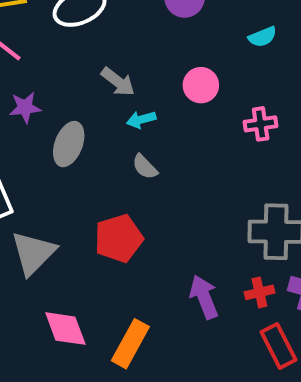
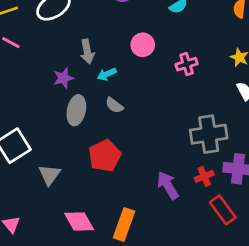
gray arrow: (118, 82) -> (87, 52), turned 50
purple star: (25, 107) -> (63, 78), moved
gray ellipse: (69, 144) -> (76, 110), moved
gray triangle: (33, 253) -> (49, 175), size x0.7

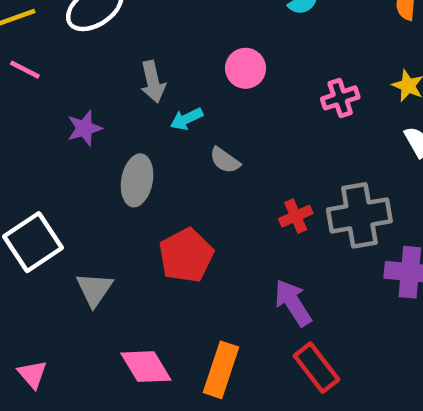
pink cross: (187, 64) -> (340, 98), moved
purple star: (63, 78) -> (85, 128), moved
gray semicircle: (114, 105) -> (225, 160), moved
red cross: (204, 176) -> (296, 216), moved
red rectangle: (223, 210) -> (317, 368), moved

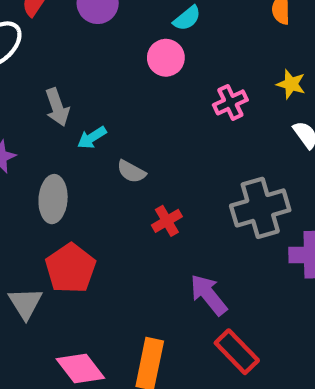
pink circle: (246, 68) -> (166, 58), moved
red cross: (296, 216) -> (167, 221), moved
red pentagon: (186, 255) -> (71, 268), moved

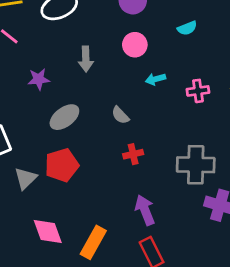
pink circle: (166, 58) -> (135, 45), moved
cyan arrow: (92, 138) -> (155, 79), moved
gray ellipse: (53, 199) -> (64, 117), turned 32

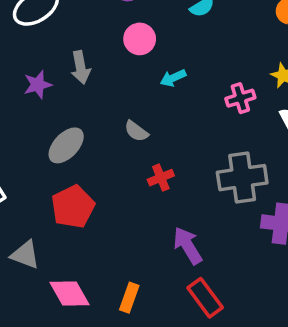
purple star: (39, 79) -> (38, 85), moved
pink cross: (198, 91) -> (240, 98), moved
gray triangle: (26, 178) -> (25, 255), moved, turned -45
orange rectangle: (93, 242) -> (129, 298), size x0.7

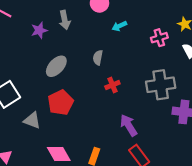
gray semicircle: (136, 131) -> (98, 58), turned 64
gray triangle: (25, 255) -> (32, 120), moved

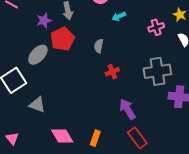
gray ellipse: (56, 66) -> (38, 55), moved
red pentagon: (61, 103) -> (62, 39), moved

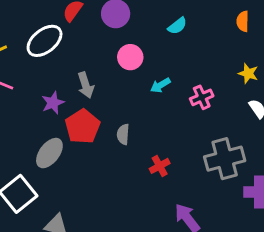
pink cross: (156, 27) -> (202, 97), moved
gray semicircle: (99, 46) -> (123, 134), moved

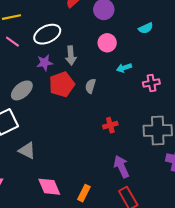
white ellipse: (45, 41) -> (47, 34), moved
gray semicircle: (123, 134) -> (90, 86), moved
gray ellipse: (49, 153) -> (22, 90), moved

